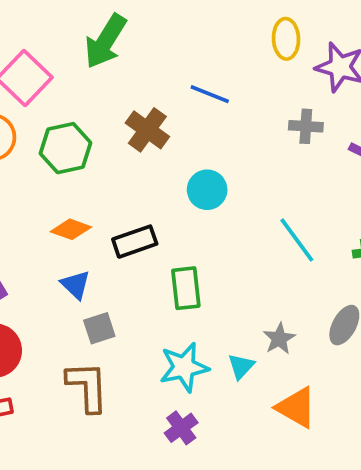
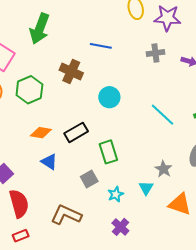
gray square: (99, 328) -> (89, 179), moved
cyan star: (184, 367) -> (116, 194), size x0.6
brown L-shape: (87, 387) -> (66, 215), turned -52

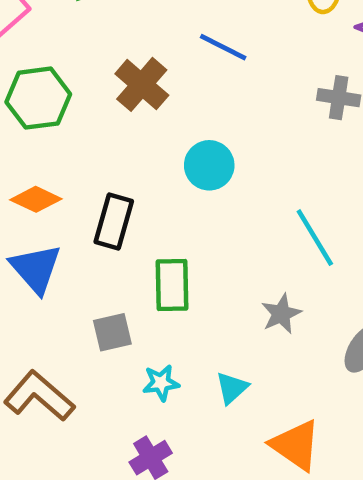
black rectangle: (76, 132) -> (114, 222), turned -60
blue triangle: (49, 162) -> (36, 269), size x1.4
gray star: (163, 169) -> (281, 314), moved

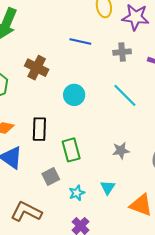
blue line: (223, 47) -> (80, 41), moved
cyan line: (315, 238) -> (125, 95), moved
gray star: (281, 314) -> (121, 151), turned 30

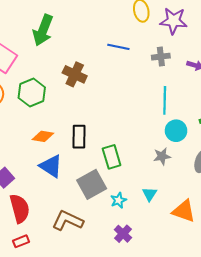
cyan circle: (74, 95) -> (176, 131), moved
cyan line: (125, 95) -> (165, 100), turned 48
gray square: (51, 177) -> (92, 184), size x1.6

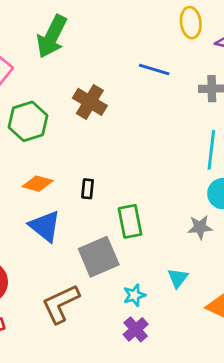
black rectangle: (79, 137) -> (88, 189), size x0.6
cyan star: (118, 200) -> (134, 295), moved
brown L-shape: (68, 221) -> (61, 304), turned -56

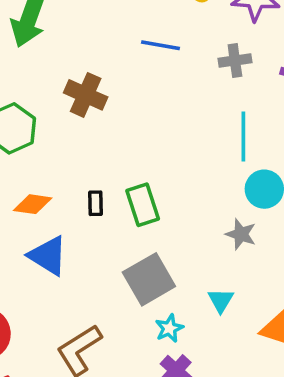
green rectangle: (130, 221) -> (143, 205), moved
gray star: (200, 227) -> (241, 234), turned 30
gray square: (99, 257) -> (149, 279), moved

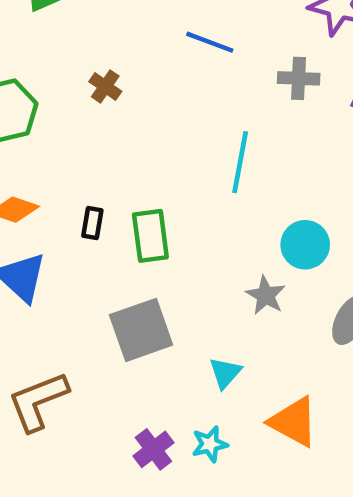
brown cross: (86, 95) -> (105, 86), size x0.6
cyan line: (243, 137) -> (240, 162), moved
cyan star: (169, 328) -> (210, 444), moved

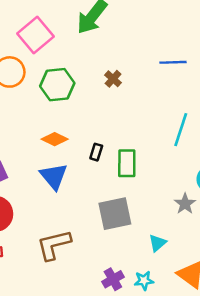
blue line: (210, 42) -> (173, 62), turned -30

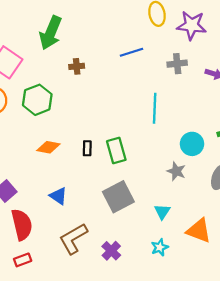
brown cross: (113, 79) -> (77, 66), moved, turned -32
blue triangle: (54, 176) -> (58, 196), moved, size x0.7
purple cross: (113, 279) -> (111, 251), moved

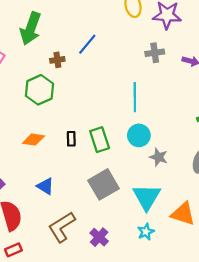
blue line: (132, 52) -> (87, 44), moved, turned -30
green hexagon: (37, 100) -> (39, 90), moved
cyan circle: (192, 144) -> (139, 135), moved
cyan triangle: (162, 212) -> (147, 197), size x1.8

